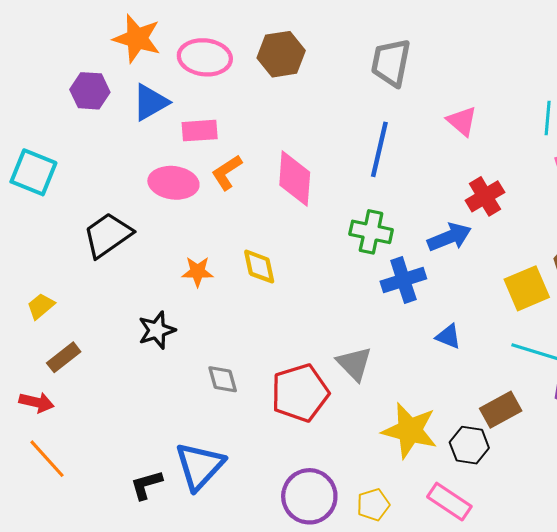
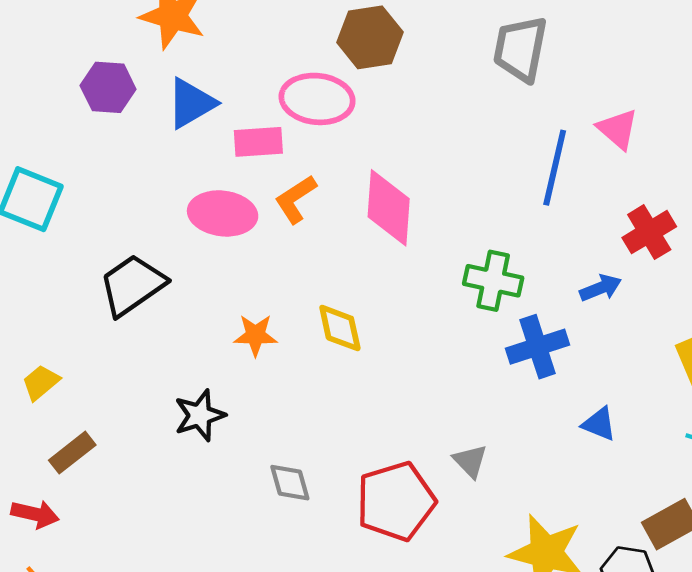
pink ellipse: (205, 57) -> (317, 99), moved
blue line: (379, 149) -> (555, 168), moved
blue arrow: (449, 237) -> (601, 288), size x0.7
gray triangle: (354, 364) -> (470, 461), size x0.7

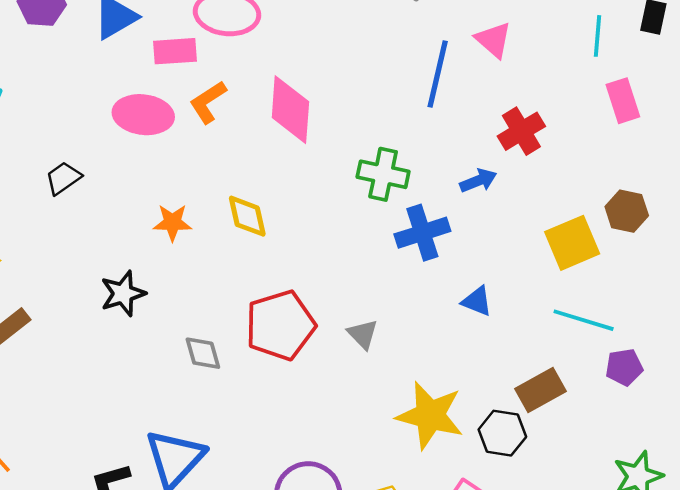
black trapezoid: (132, 285) -> (63, 178), size x0.6
red pentagon: (396, 501) -> (280, 325), moved

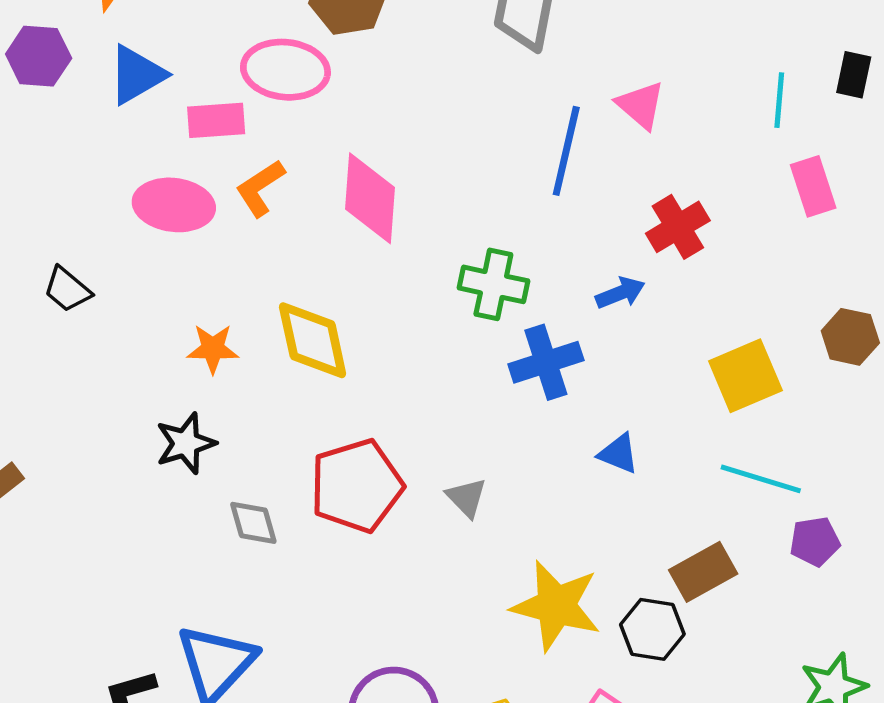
black trapezoid: (63, 178) -> (67, 290), turned -105
brown hexagon: (627, 211) -> (850, 337), moved
yellow diamond: (247, 216) -> (313, 340), size x1.4
black star: (123, 294) -> (186, 443), moved

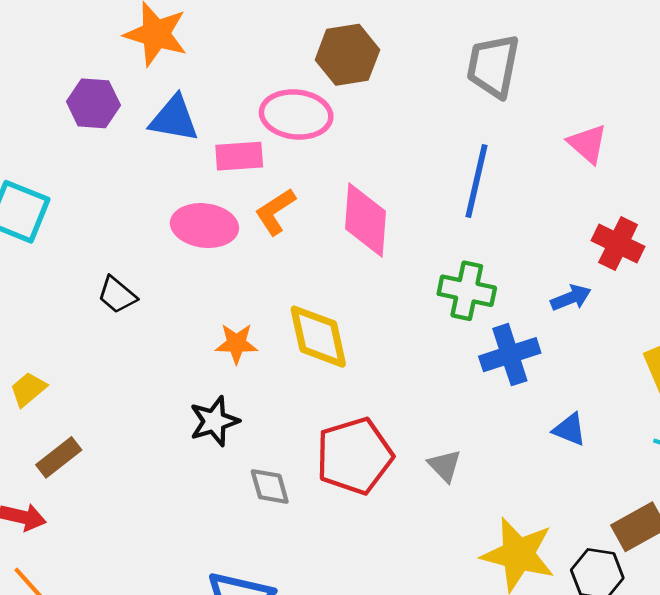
blue triangle: (137, 75) -> (174, 119), turned 40
blue line: (566, 151) -> (477, 181), moved
red cross: (678, 227) -> (618, 244), turned -33

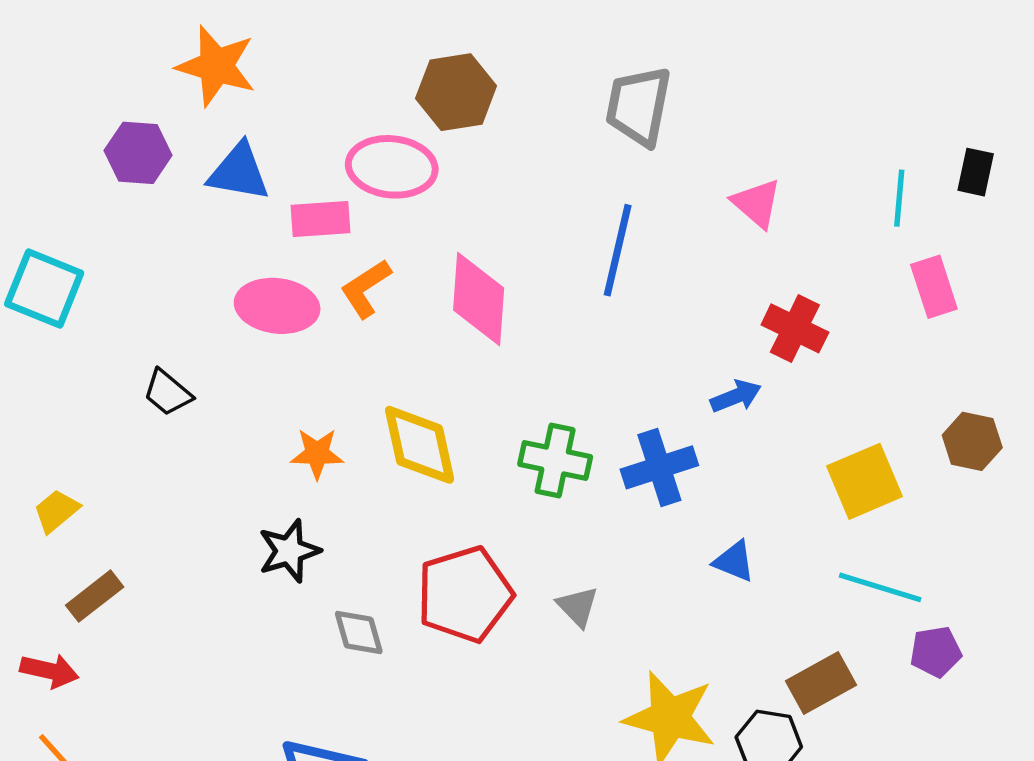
green cross: (467, 291) -> (555, 461), moved

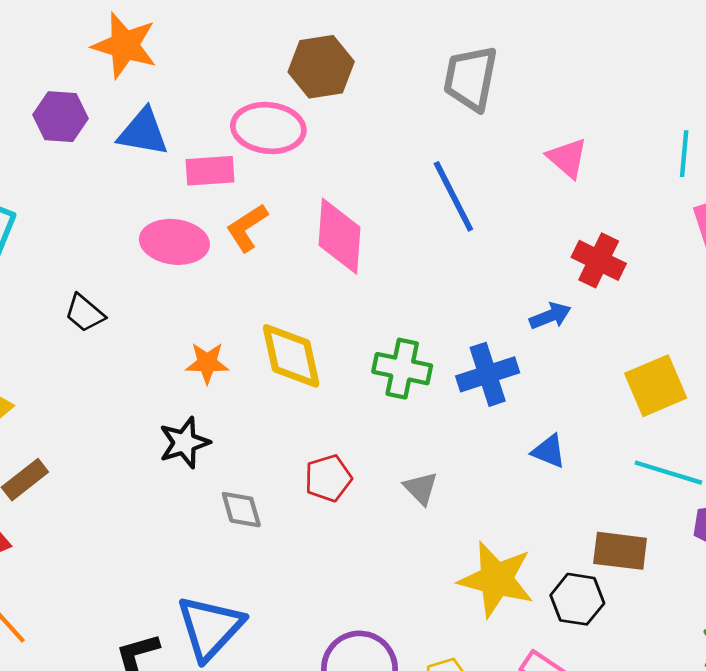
blue line: (618, 250) -> (453, 196), turned -40
red pentagon: (465, 594) -> (328, 478), size x0.6
brown rectangle: (821, 683) -> (620, 551), turned 36

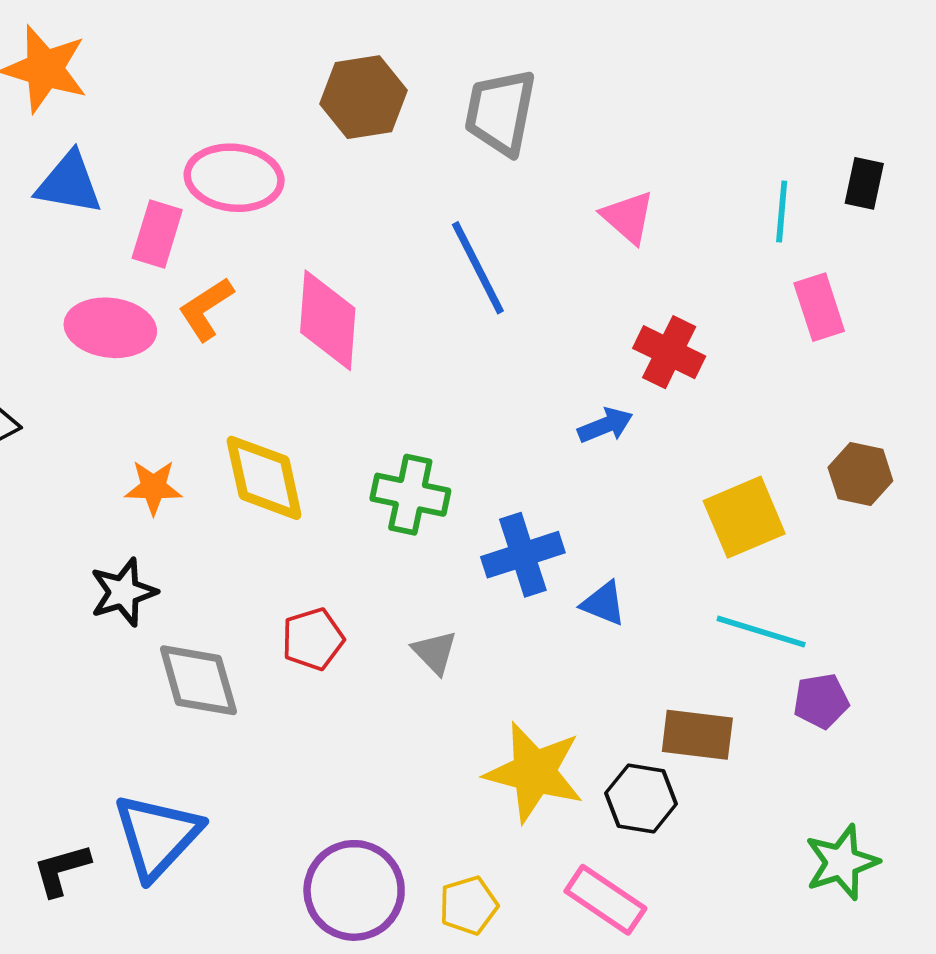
brown hexagon: (321, 67) -> (363, 97), moved
pink rectangle: (210, 171) -> (157, 234), turned -69
blue cross: (488, 374) -> (523, 555), moved
gray diamond: (241, 510) -> (198, 680), size x1.5

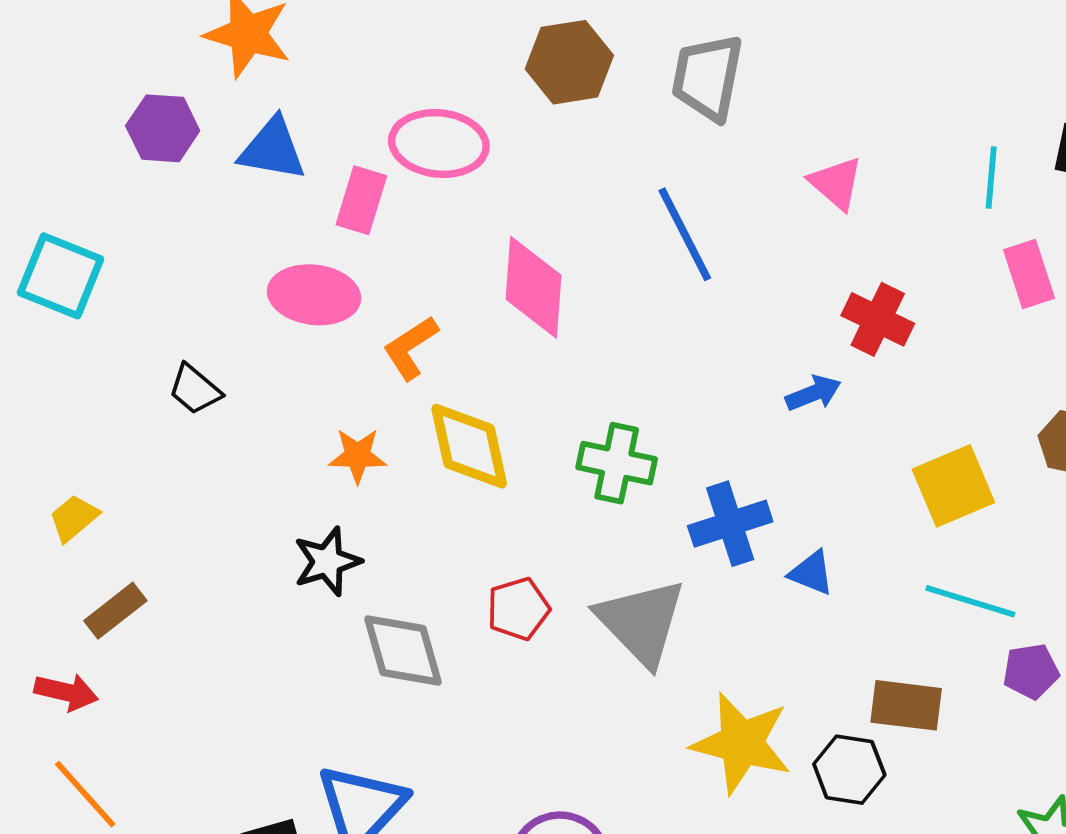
orange L-shape: (206, 309) -> (410, 348), moved
gray triangle: (435, 652) -> (641, 622), size x2.0

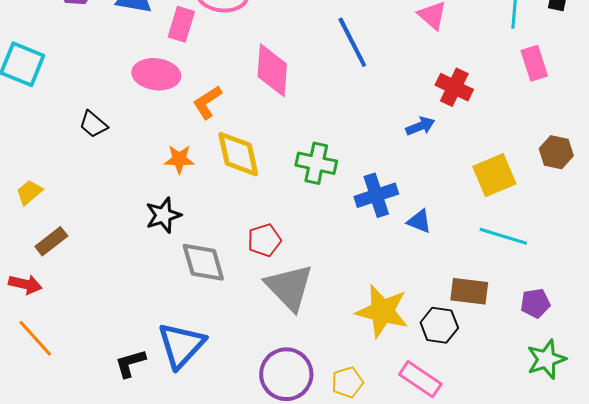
gray triangle: (641, 622) -> (289, 287), moved
purple pentagon: (1031, 671) -> (535, 303), moved

